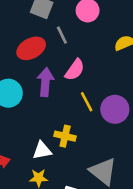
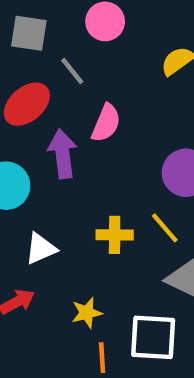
yellow line: (87, 102) -> (165, 228), moved
white triangle: (42, 150) -> (41, 249), moved

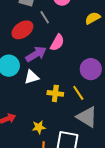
purple arrow: (63, 154) -> (36, 54), turned 60
white triangle: (41, 249) -> (32, 77), moved

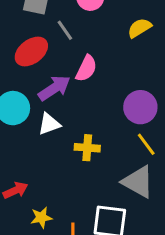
yellow line: (78, 93) -> (146, 144), moved
yellow star: (39, 127) -> (41, 218), moved

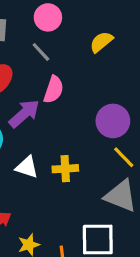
gray line: (65, 30) -> (41, 52), moved
white triangle: (49, 124) -> (27, 167), moved, turned 45

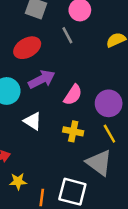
pink semicircle: (54, 90) -> (73, 95), moved
yellow cross: (65, 169) -> (73, 131), moved

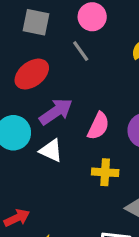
white triangle: (33, 121) -> (51, 150), moved

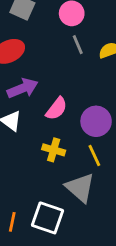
gray line: (81, 51) -> (78, 45), moved

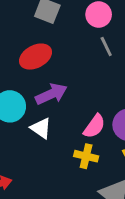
pink semicircle: (56, 109) -> (94, 126), moved

